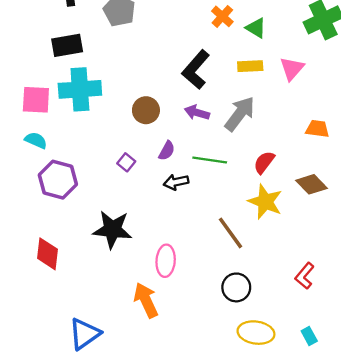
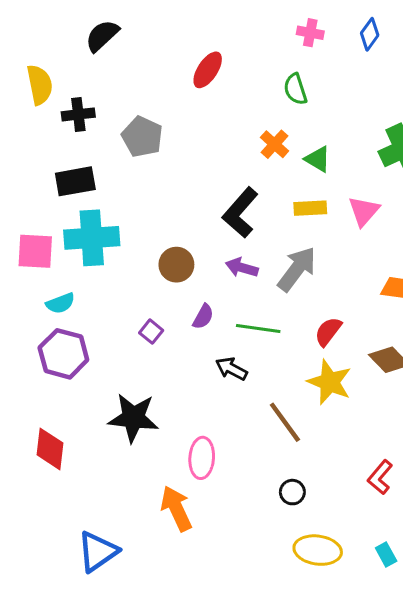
cyan semicircle: (36, 140) -> (60, 303), moved, turned 135
black arrow: (176, 182) -> (231, 369), moved, turned 40
black circle: (236, 287) -> (292, 492), size x0.7

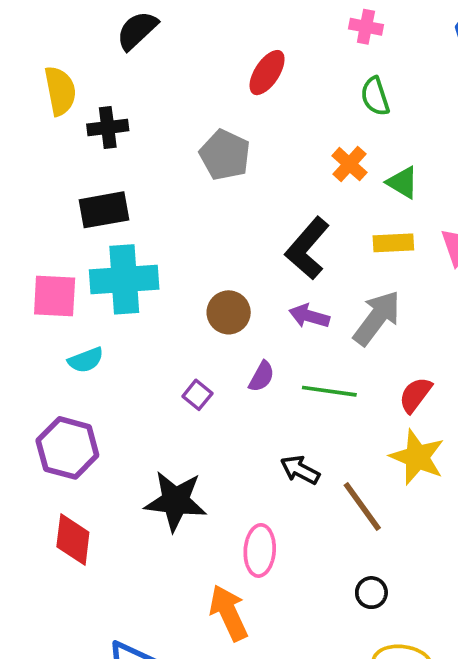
pink cross: (310, 33) -> (366, 27), moved
gray pentagon: (142, 137) -> (225, 155), moved
purple hexagon: (63, 354) -> (67, 448), moved
black arrow: (231, 369) -> (300, 470), moved

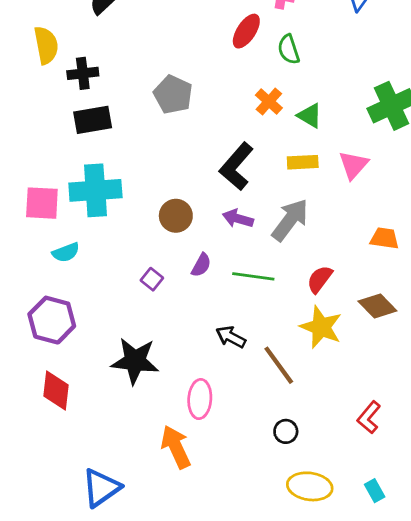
red ellipse: (267, 73) -> (246, 31), moved
black rectangle: (104, 210) -> (93, 120), moved

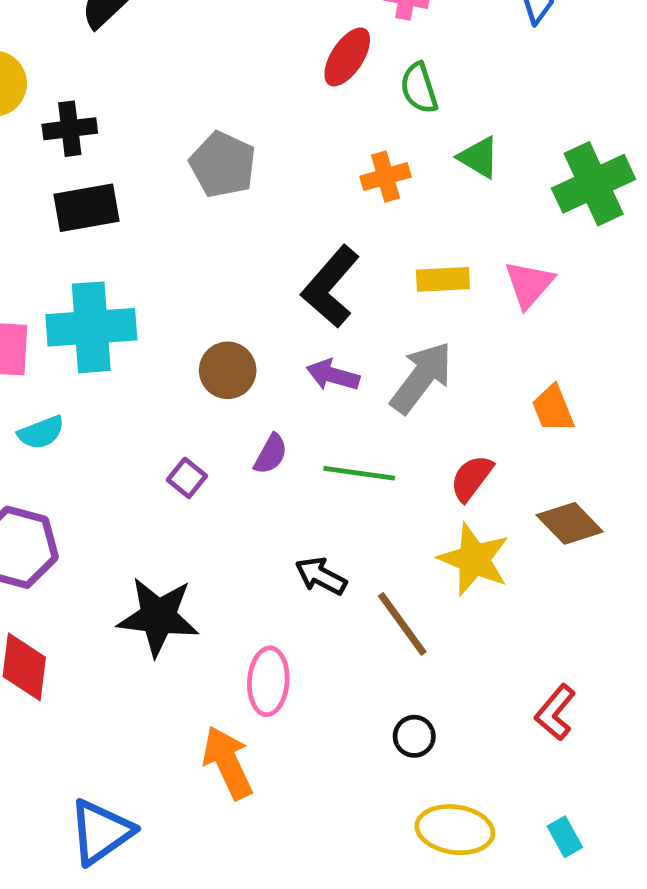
orange cross: (269, 102) -> (386, 177), turned 32
green triangle: (310, 116) -> (479, 157), moved
orange trapezoid: (384, 238) -> (553, 409), moved, turned -120

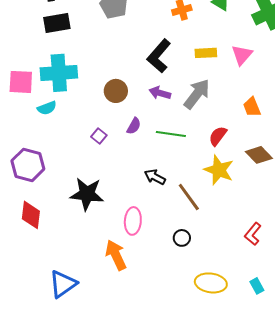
cyan semicircle: (41, 433) -> (47, 108), moved
black circle: (414, 736) -> (182, 238), moved

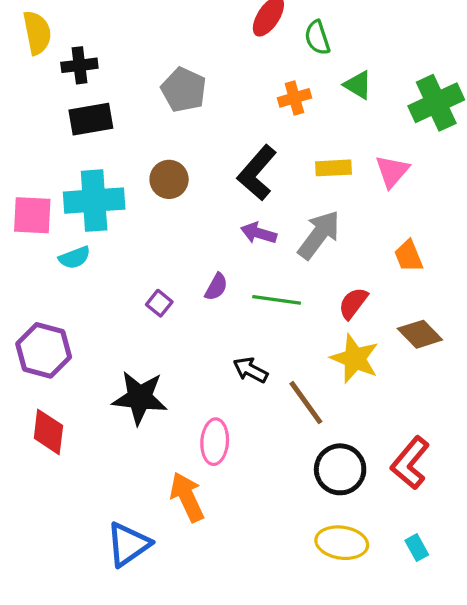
brown circle: (116, 91) -> (169, 179), moved
red L-shape: (253, 234) -> (410, 463), size x1.4
black circle: (182, 238) -> (340, 469), moved, size x1.8
blue triangle: (63, 284) -> (128, 544), moved

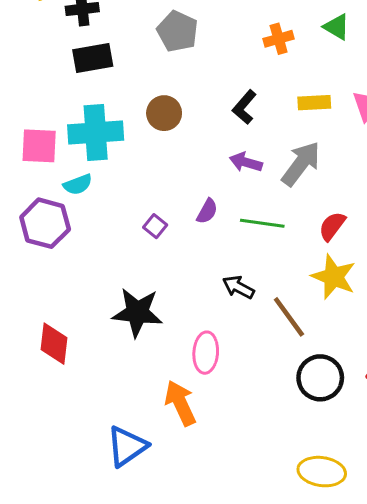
black L-shape: (257, 173) -> (244, 107), size x0.7
purple hexagon: (44, 350) -> (45, 223), moved
yellow ellipse: (342, 543) -> (322, 472), moved

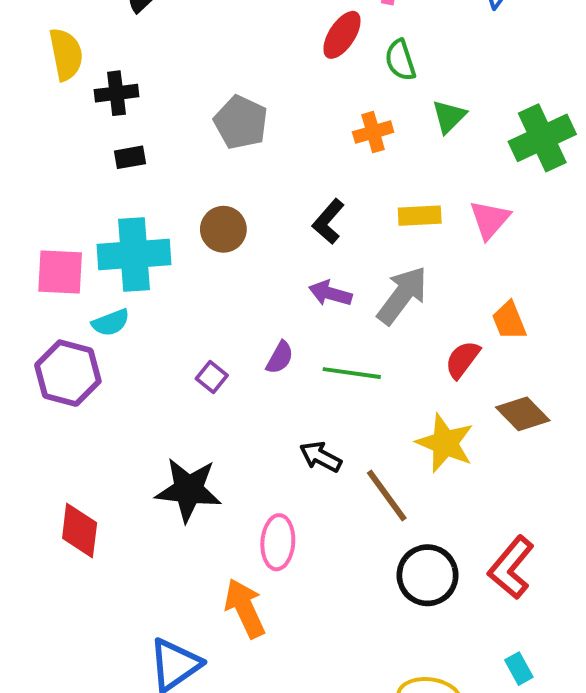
green triangle: (337, 27) -> (449, 116), turned 44
black rectangle: (93, 58) -> (130, 157), size x0.6
red semicircle: (332, 226) -> (463, 359), moved

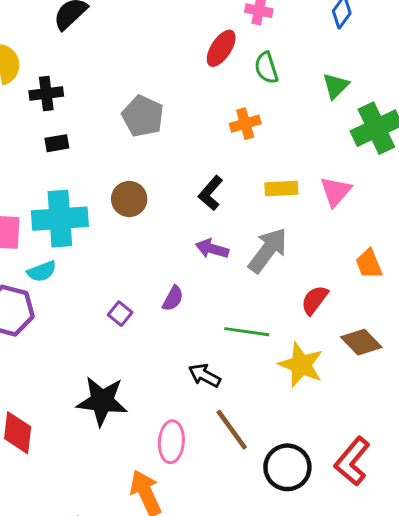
green triangle: (449, 116) -> (336, 86), moved
orange trapezoid: (509, 321) -> (369, 264), moved
green line: (352, 373) -> (247, 332), moved
brown line: (387, 496) -> (232, 430), moved

